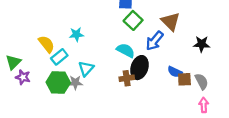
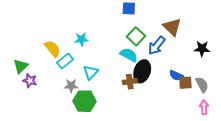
green square: (133, 20) -> (136, 36), moved
green hexagon: (58, 83) -> (84, 101), moved
gray star: (75, 83) -> (71, 86), moved

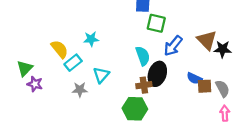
brown triangle: (172, 27) -> (207, 40), moved
green square: (136, 36) -> (156, 23), moved, turned -30
cyan semicircle: (129, 55) -> (143, 56), turned 42
green hexagon: (84, 101) -> (135, 109), moved

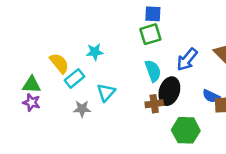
green square: (156, 23) -> (150, 34), moved, turned -30
green triangle: (25, 68) -> (31, 85), moved, turned 48
green hexagon: (135, 109) -> (186, 130), moved

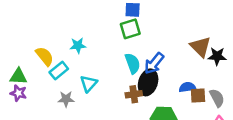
blue arrow: (187, 59) -> (154, 63), moved
blue semicircle: (211, 96) -> (187, 87), turned 147

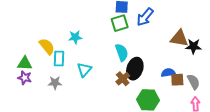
brown triangle: (200, 47) -> (179, 38), turned -36
blue arrow: (154, 63) -> (145, 17), moved
cyan rectangle: (59, 70) -> (59, 58), turned -49
brown cross: (134, 94) -> (123, 79), turned -32
gray star: (66, 99) -> (55, 83), moved

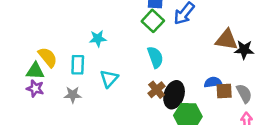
green square: (120, 23) -> (153, 21), turned -30
yellow semicircle: (47, 46) -> (48, 57), moved
black ellipse: (135, 69) -> (174, 95), moved

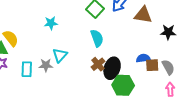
brown triangle: (227, 40) -> (143, 15), moved
cyan rectangle: (78, 65) -> (27, 69), moved
gray star: (73, 95) -> (46, 65), moved

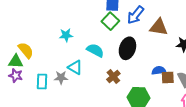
cyan semicircle: (97, 38) -> (95, 50), moved, turned -42
cyan triangle: (60, 55) -> (75, 67), turned -42
black ellipse: (112, 68) -> (127, 48), moved

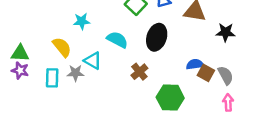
yellow semicircle: (26, 50) -> (62, 47), moved
brown square: (168, 78) -> (206, 73), turned 32

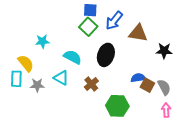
cyan triangle: (93, 61) -> (61, 78), moved
cyan rectangle: (52, 78) -> (16, 79), moved

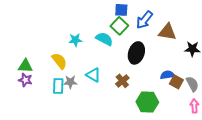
cyan semicircle: (73, 57) -> (104, 39), moved
cyan rectangle: (16, 79) -> (58, 86), moved

